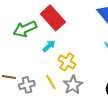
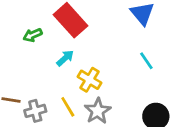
green arrow: (25, 29) -> (33, 35), size x0.6

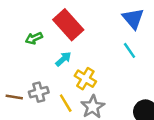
cyan line: (146, 61) -> (129, 50), moved
gray cross: (35, 111) -> (39, 92), moved

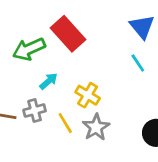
green arrow: (34, 38) -> (29, 49), size x1.6
cyan arrow: (63, 59) -> (49, 81), moved

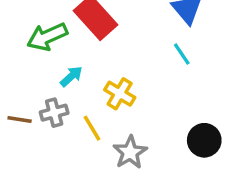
gray star: (96, 127) -> (130, 152), moved

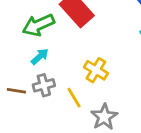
cyan arrow: (71, 76) -> (40, 57), moved

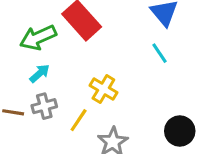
yellow line: (74, 98) -> (79, 120), turned 65

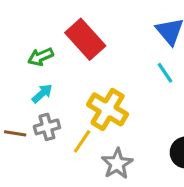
green arrow: (38, 38) -> (41, 57), size x0.7
yellow cross: (103, 89) -> (108, 109), size x1.4

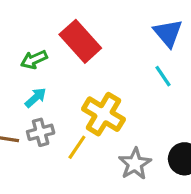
gray star: (117, 164) -> (135, 164), moved

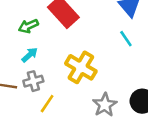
yellow line: (77, 147) -> (47, 104), moved

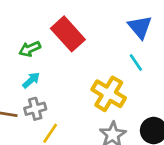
yellow cross: (81, 67) -> (109, 94), moved

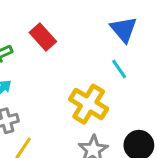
red rectangle: (68, 34) -> (43, 37), size x0.7

